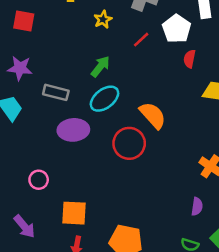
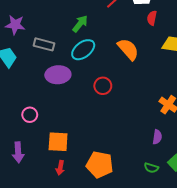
orange semicircle: (153, 115) -> (128, 49), moved
red circle: (129, 143) -> (103, 86), size x0.7
purple arrow: (24, 226) -> (18, 152), turned 36

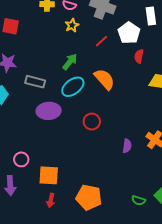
orange semicircle: (128, 49) -> (105, 79), moved
pink circle: (30, 115) -> (21, 159), moved
purple semicircle: (157, 137) -> (127, 146), moved

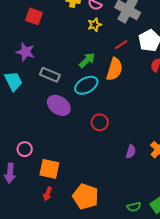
orange semicircle: (105, 79) -> (114, 69), moved, turned 50
purple ellipse: (49, 111) -> (59, 105), turned 30
green semicircle: (138, 200) -> (134, 207), turned -40

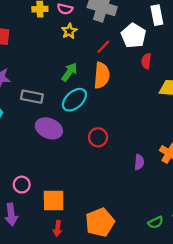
orange pentagon: (86, 196) -> (100, 222), turned -30

